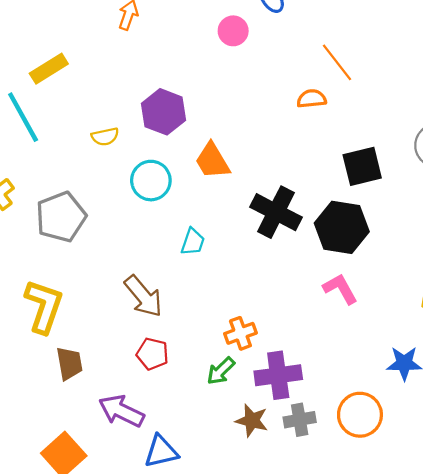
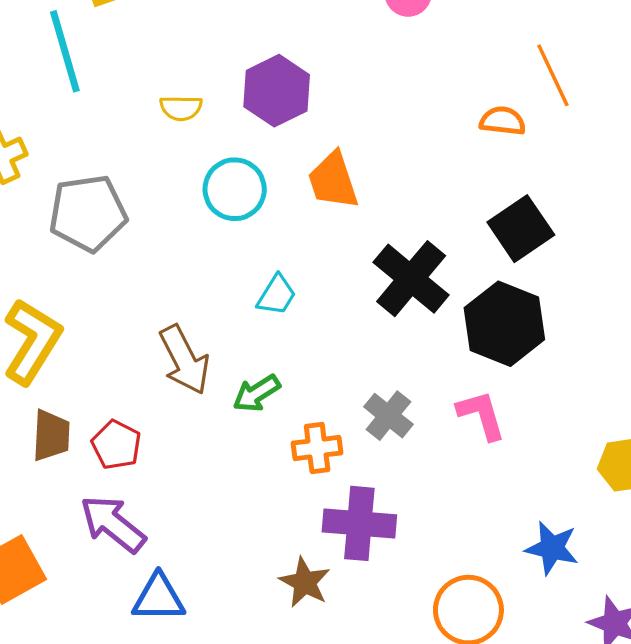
black square: (362, 166) -> (521, 229), moved, turned -33
red pentagon: (152, 354) -> (116, 445), moved
green arrow: (221, 371) -> (257, 393), moved
gray cross: (300, 420) -> (388, 416), moved, turned 36

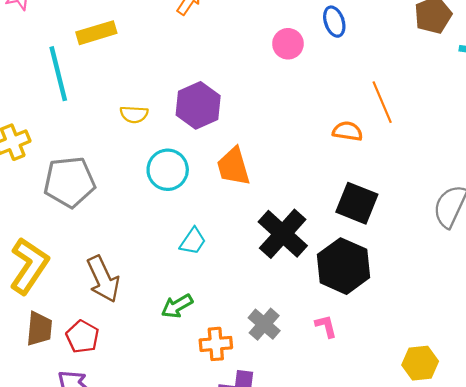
black square: (521, 229) -> (357, 203), turned -36
brown arrow: (184, 360) -> (103, 279), moved
pink L-shape: (481, 415) -> (326, 326), size x0.7

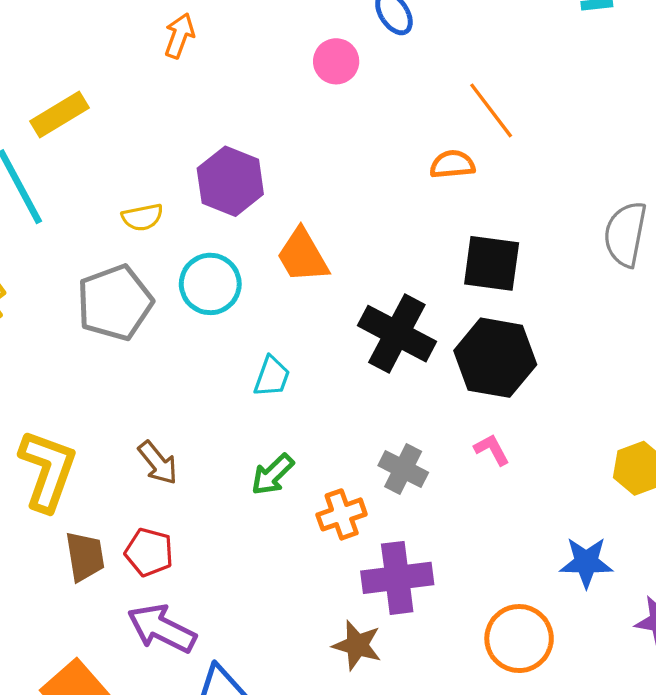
gray pentagon: (69, 182) -> (115, 303), moved
brown arrow: (103, 279) -> (158, 463), size x0.7

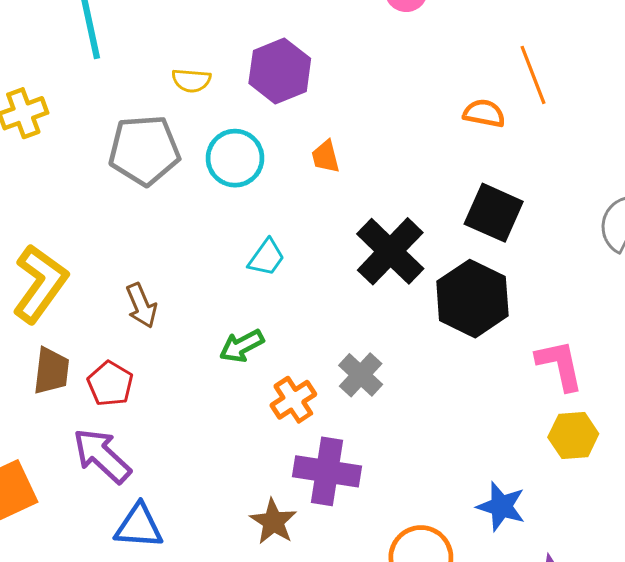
orange trapezoid: (303, 256) -> (326, 157), size x0.6
pink L-shape: (492, 450) -> (560, 365), moved, size x1.6
orange cross: (342, 514) -> (293, 400), turned -30

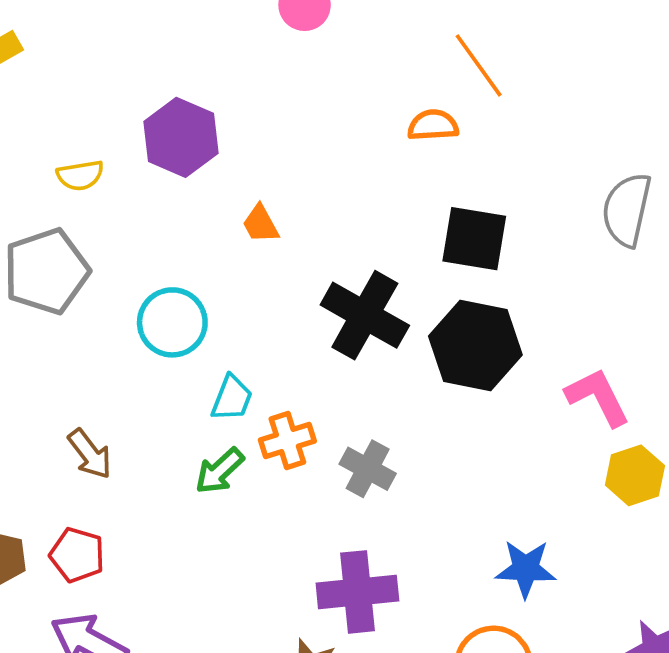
cyan circle: (235, 158) -> (172, 322), moved
cyan trapezoid: (266, 257) -> (232, 398), moved
orange cross: (293, 400) -> (287, 441), moved, turned 30
blue star: (501, 506) -> (526, 569), moved

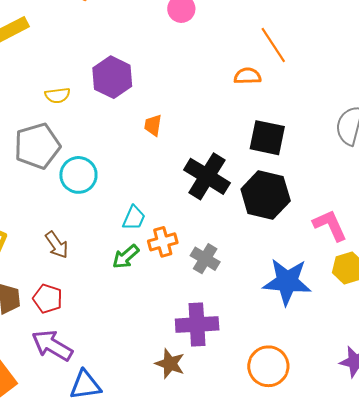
orange trapezoid: (260, 224) -> (153, 125), turned 35
cyan circle: (172, 322) -> (78, 175), moved
blue star: (526, 569) -> (287, 282), moved, size x1.5

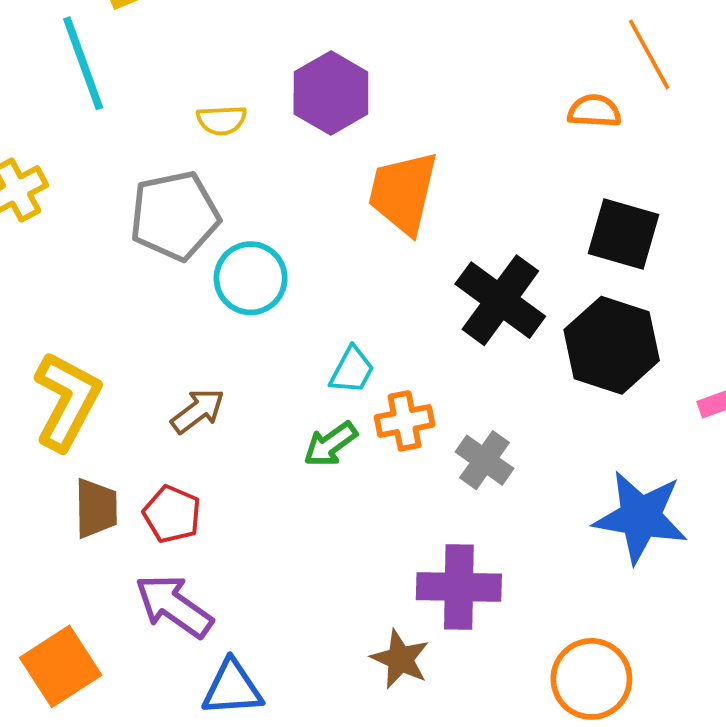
orange trapezoid: (153, 125) -> (403, 193), size x2.0
brown arrow: (57, 245) -> (198, 411), turned -96

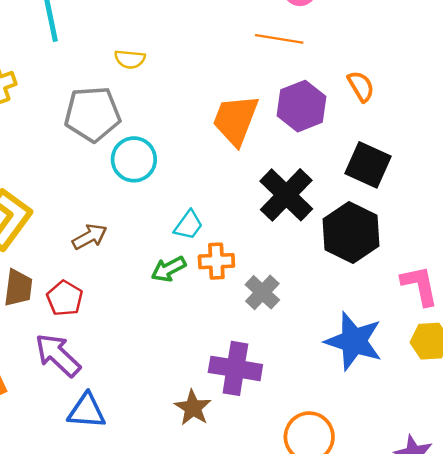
orange line: (649, 54) -> (279, 39), moved, turned -60
purple hexagon: (331, 93) -> (302, 106), moved
orange semicircle: (594, 111) -> (361, 86), turned 48

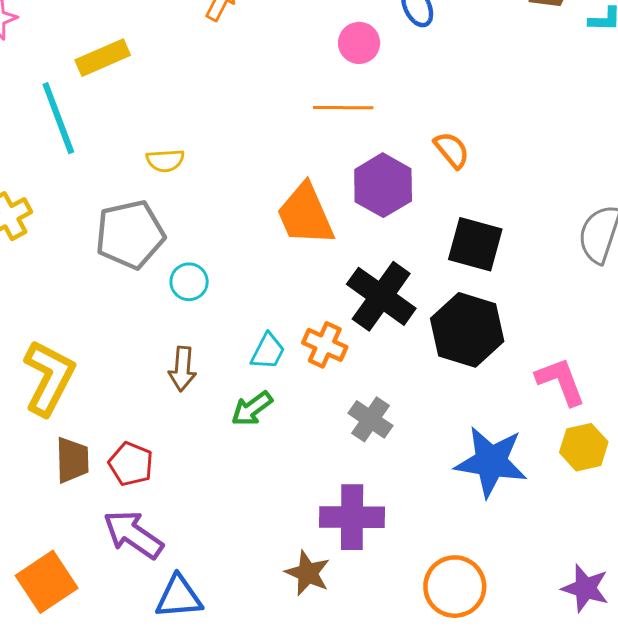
orange trapezoid: (236, 120) -> (305, 215), turned -36
cyan circle: (134, 159) -> (189, 282), size x0.7
brown arrow: (90, 237) -> (182, 369), moved, turned 132
orange cross: (216, 261) -> (325, 345), moved, turned 36

